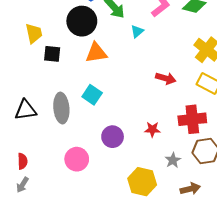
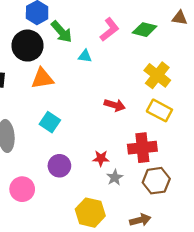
cyan triangle: (137, 31) -> (85, 56), turned 48
cyan square: (92, 95) -> (50, 122), moved
gray star: (173, 160) -> (115, 177), moved

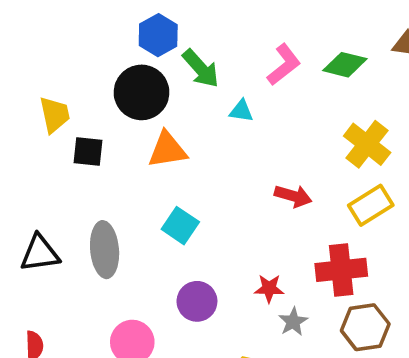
yellow rectangle: (159, 110) -> (371, 205), turned -60

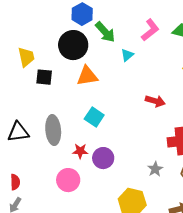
cyan triangle: (241, 111) -> (127, 55), turned -48
red star: (269, 288) -> (80, 151), moved

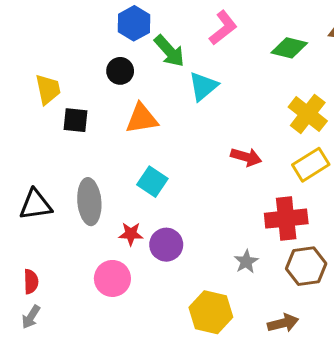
pink L-shape: (150, 30) -> (223, 28), moved
black circle: (73, 45) -> (120, 71), size x0.6
cyan triangle: (127, 55) -> (203, 86), size x1.5

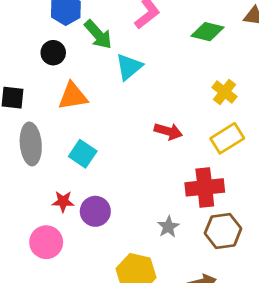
yellow cross: (308, 114) -> (224, 92), size x0.7
gray ellipse: (89, 202) -> (31, 144), moved

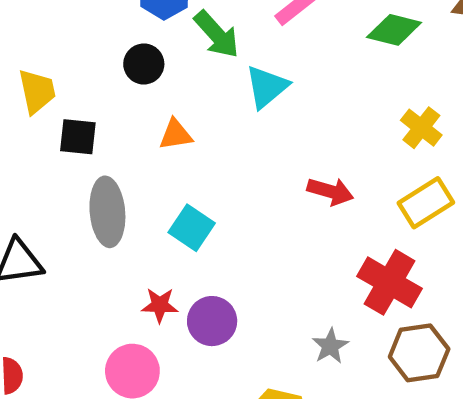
orange triangle: (73, 96) -> (176, 135), size x0.7
red cross: (205, 187) -> (389, 282), turned 36

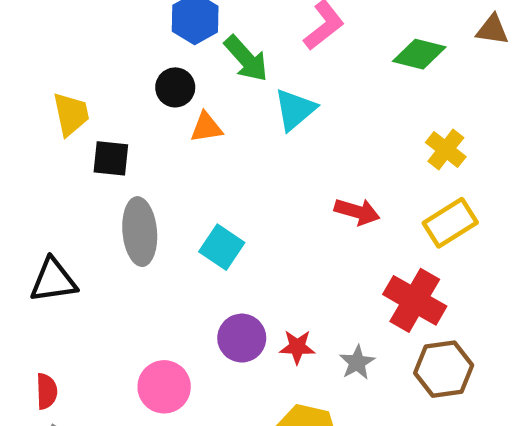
orange triangle: (176, 135) -> (206, 127), moved
red star: (160, 305) -> (297, 347), moved

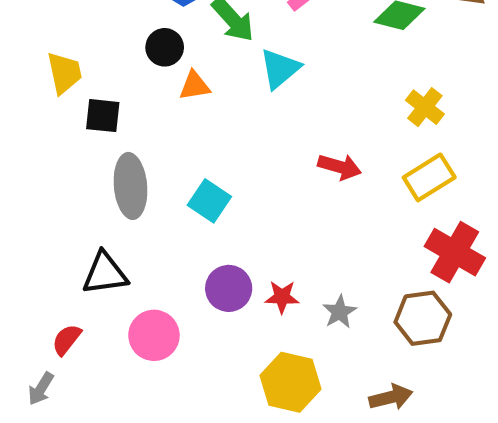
black triangle: (53, 280) -> (105, 273), moved
red cross: (415, 300) -> (455, 252), moved
red semicircle: (47, 391) -> (66, 340), moved, turned -140

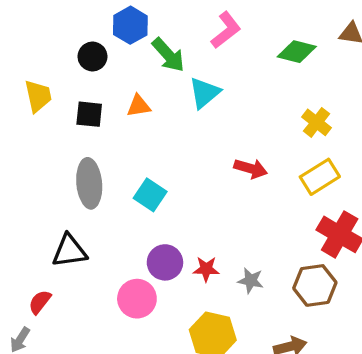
black circle: (165, 47) -> (92, 57), moved
black square: (103, 116) -> (89, 114), moved
gray star: (340, 312) -> (251, 281), turned -30
pink circle: (154, 335) -> (137, 299), moved

